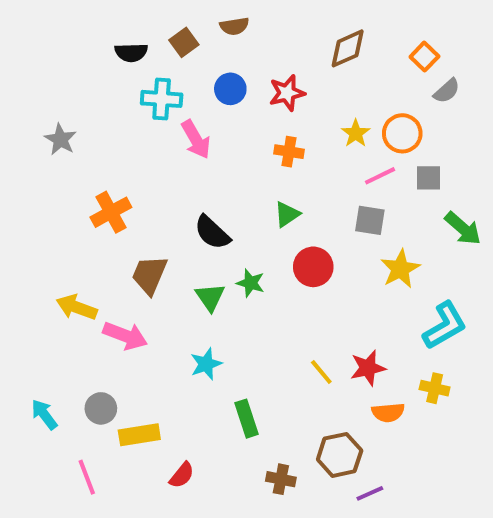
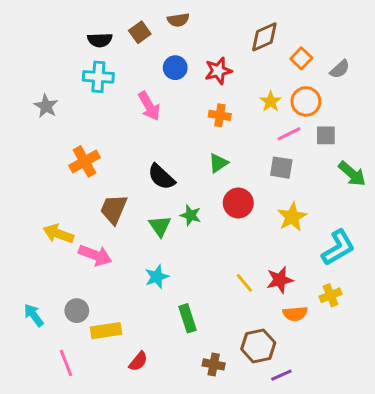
orange square: (424, 57) -> (301, 58), moved
cyan cross: (162, 99) -> (98, 77), moved
yellow star: (400, 269) -> (292, 217), moved
yellow cross: (435, 388) -> (331, 295), turned -35

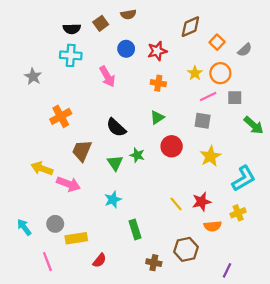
purple line: (281, 375) -> (227, 270), moved, turned -40

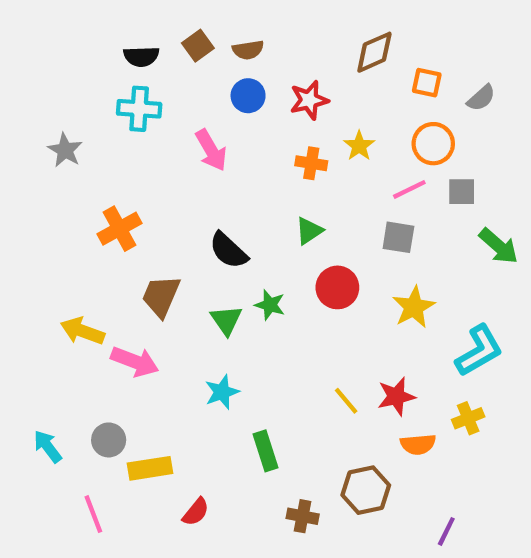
brown semicircle: (128, 14) -> (248, 50), moved
orange square: (217, 42) -> (427, 83), turned -32
yellow star: (195, 73) -> (359, 146), moved

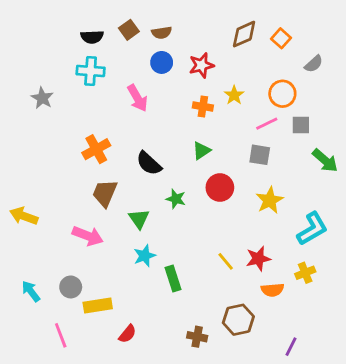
orange square: (427, 83) -> (281, 38), moved, turned 30
orange cross: (120, 229) -> (96, 149), moved
green triangle: (226, 320) -> (139, 219), moved
yellow arrow: (82, 331) -> (24, 216), moved
green rectangle: (266, 451) -> (173, 278), moved

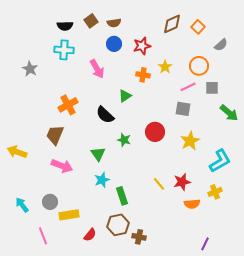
green triangle: (201, 151) -> (125, 96), moved
brown trapezoid: (105, 193) -> (55, 135), moved
brown hexagon: (238, 320) -> (118, 225), moved

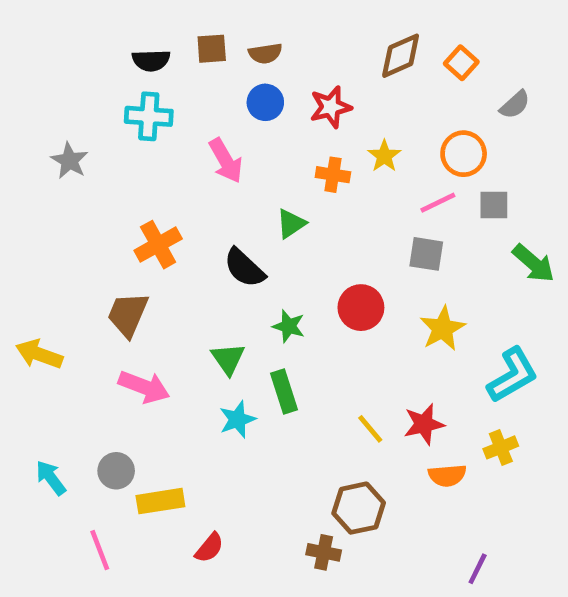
brown square: (91, 21) -> (212, 49), turned 32
green rectangle: (122, 196) -> (284, 391), moved
brown hexagon: (118, 225) -> (359, 508), moved

